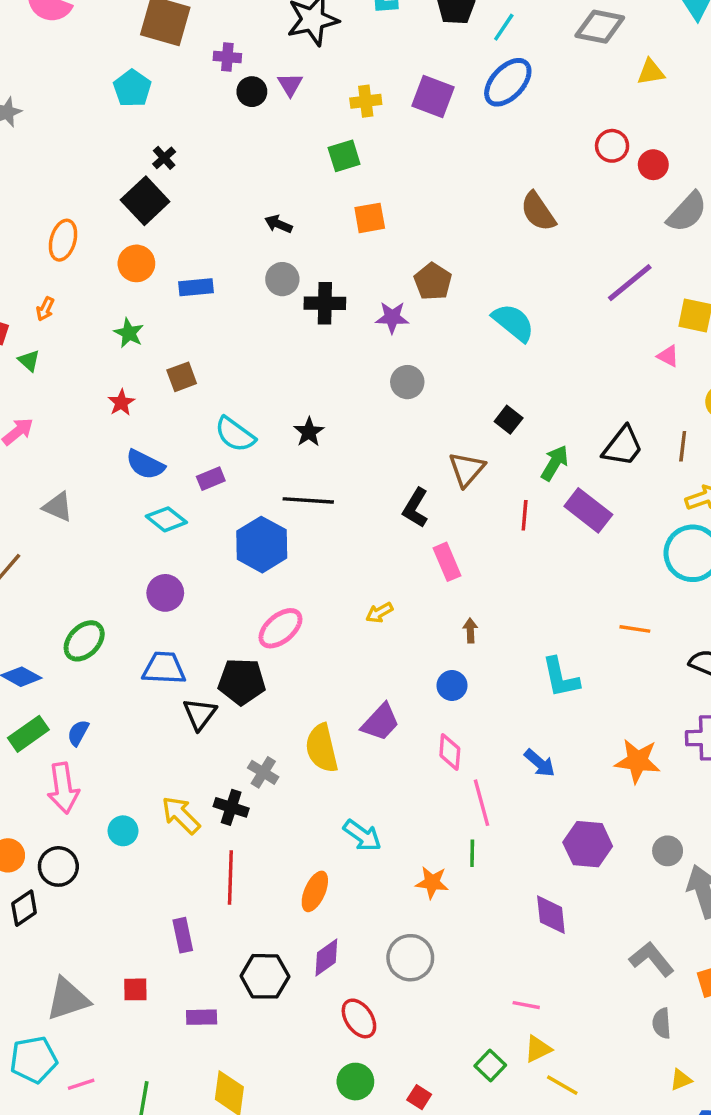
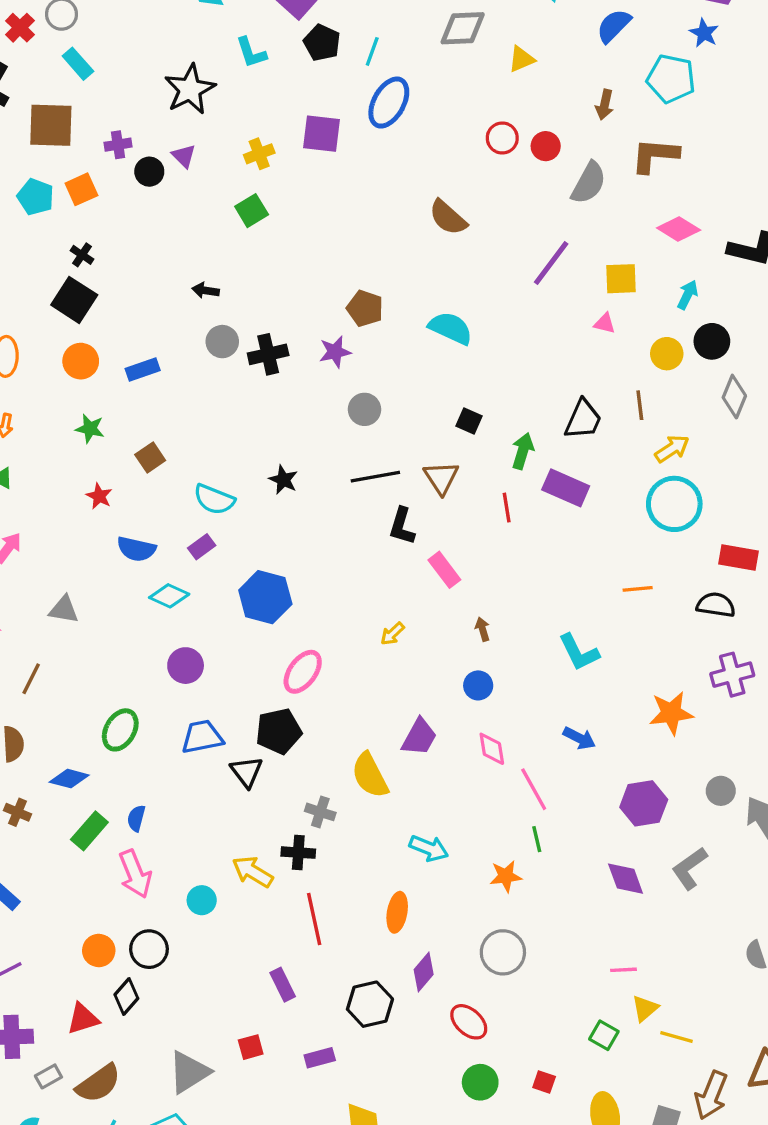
orange square: (370, 218) -> (81, 189), moved
black line: (308, 500) -> (375, 477), moved
gray L-shape: (652, 959) -> (690, 868), moved, turned -72

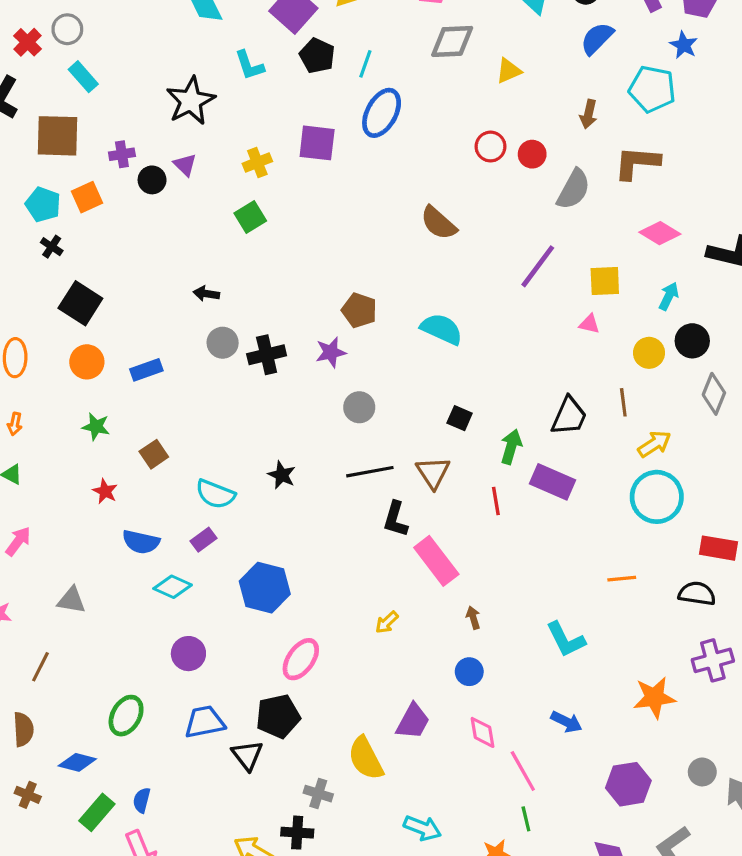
black cross: (82, 255) -> (52, 247), moved
pink rectangle: (444, 570) -> (436, 561), size x1.4

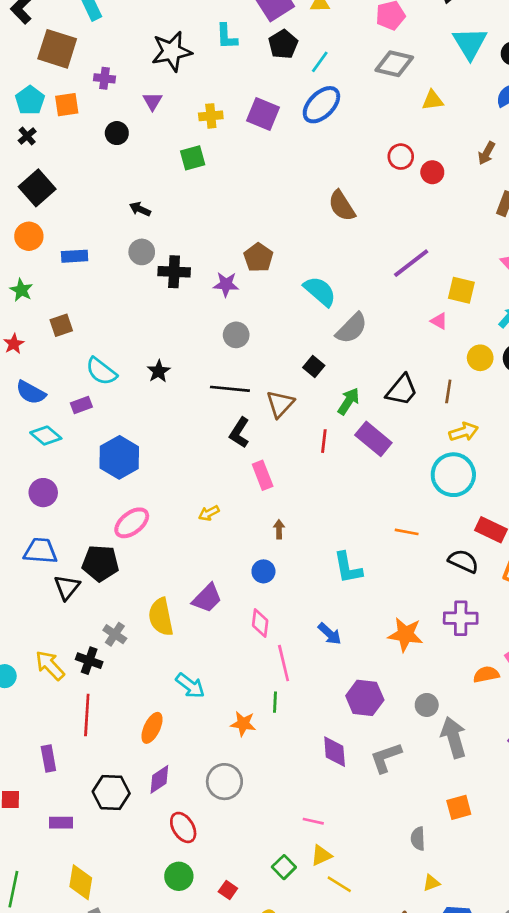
black circle: (152, 180) -> (117, 133), moved
gray semicircle: (573, 189) -> (352, 328), moved
pink rectangle: (436, 561) -> (263, 475), size x0.7

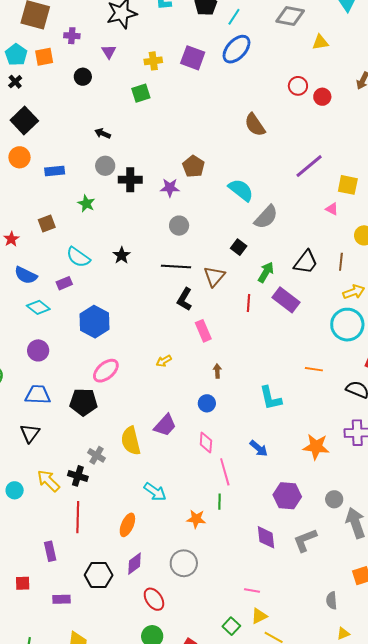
green star: (21, 290) -> (86, 203), moved
black triangle: (67, 587) -> (30, 433), moved

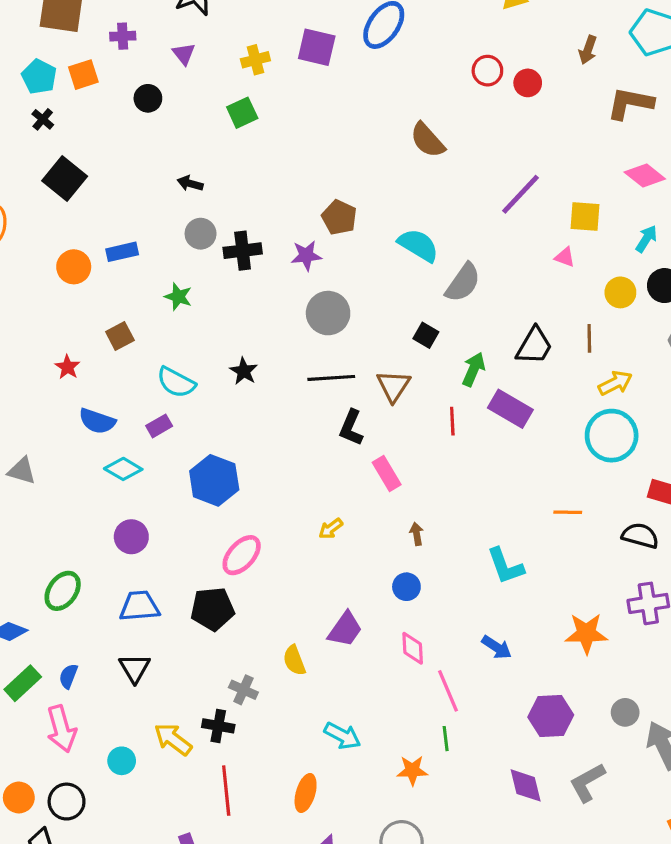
orange circle: (19, 157) -> (74, 267), moved
gray circle: (179, 226) -> (328, 313), size x1.4
yellow semicircle: (131, 441) -> (294, 660), size x0.7

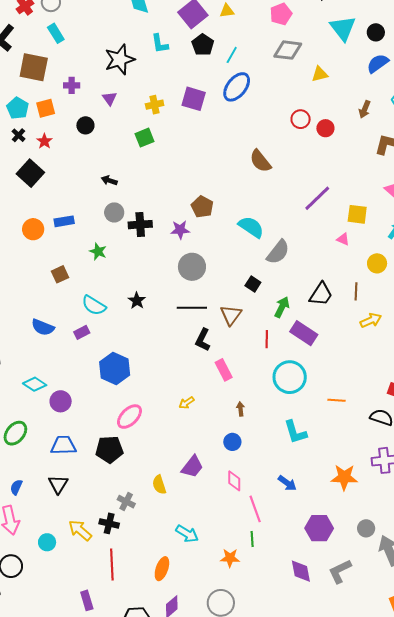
red star: (68, 367) -> (44, 141), moved
cyan circle: (612, 436) -> (290, 377), moved
cyan diamond: (123, 469) -> (35, 384), moved

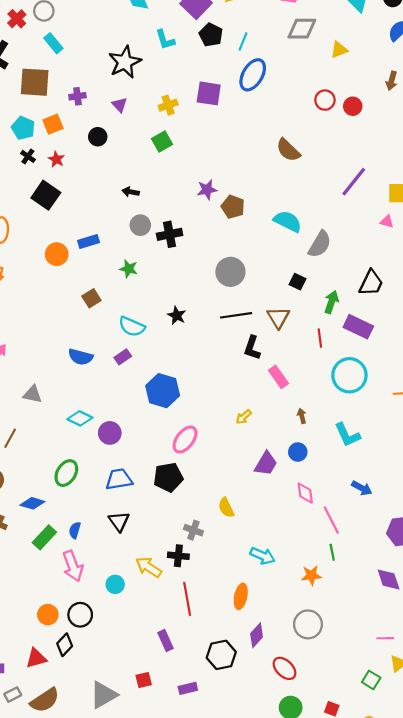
purple star: (180, 230) -> (207, 190), moved
cyan L-shape: (295, 432) -> (347, 435), moved
purple trapezoid: (192, 467) -> (266, 464), moved

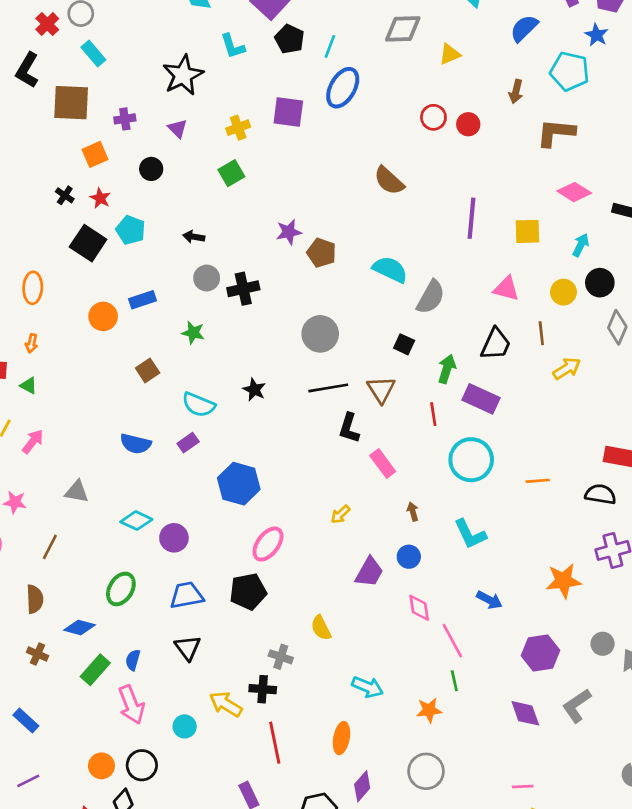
cyan pentagon: (23, 128) -> (131, 230), moved
purple line: (354, 182) -> (472, 218), turned -32
pink triangle: (387, 222) -> (506, 289), moved, size x1.5

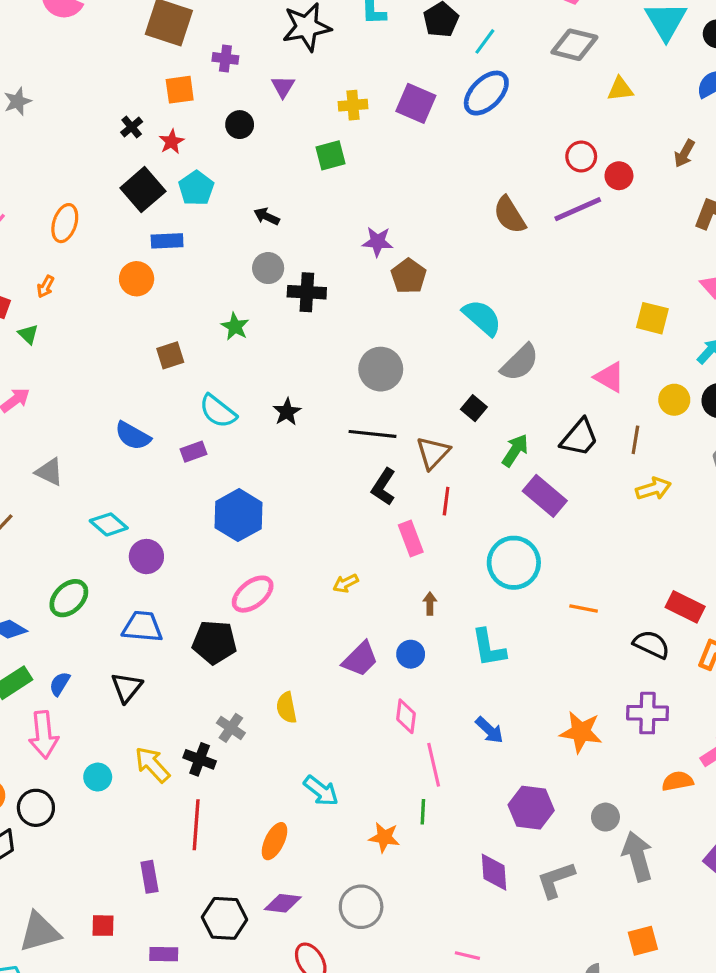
purple line: (472, 218) -> (578, 209), moved, turned 45
blue rectangle: (142, 300) -> (167, 241), moved
red line: (433, 414) -> (446, 501), moved
purple diamond: (362, 786) -> (283, 903), turned 40

